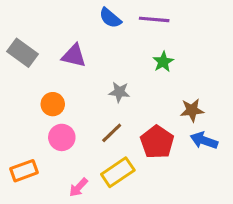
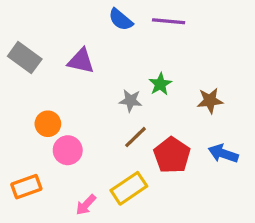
green star: (163, 62) -> (160, 84), moved
orange circle: (53, 104) -> (48, 124), moved
brown star: (192, 110) -> (210, 101), moved
brown line: (112, 133) -> (136, 137), moved

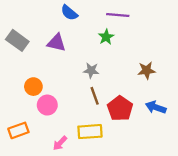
blue semicircle: (121, 20) -> (69, 13), moved
green star: (160, 84) -> (106, 37), moved
brown line: (136, 137) -> (95, 96), turned -66
yellow rectangle: (129, 188) -> (90, 132), turned 30

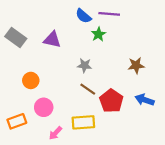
blue semicircle: (69, 13) -> (83, 16), moved
brown line: (95, 96) -> (88, 89), turned -35
pink circle: (47, 105) -> (44, 107), moved

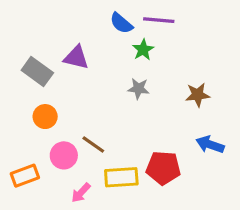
gray rectangle: (16, 38) -> (37, 71), moved
gray star: (84, 65) -> (138, 89), moved
brown line: (88, 89) -> (93, 145), moved
red pentagon: (111, 101) -> (163, 168), moved, turned -30

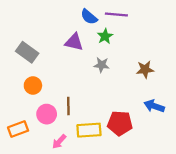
purple triangle: (76, 57) -> (74, 42), moved
brown line: (93, 145) -> (68, 106), turned 54

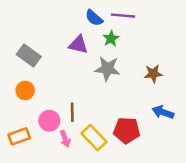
gray star: (102, 65) -> (107, 69), size x1.5
orange circle: (33, 85) -> (25, 90), moved
yellow rectangle: (89, 130) -> (94, 138), turned 50
pink arrow: (59, 142) -> (65, 139), moved, turned -63

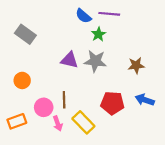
purple triangle: (78, 45) -> (69, 60), moved
gray rectangle: (29, 55) -> (25, 34), moved
red pentagon: (127, 130) -> (112, 103), moved

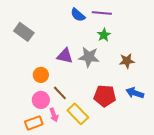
green star: (98, 34) -> (104, 35), moved
orange circle: (22, 80) -> (41, 75), moved
brown line: (64, 100) -> (60, 93), turned -42
orange rectangle: (17, 121) -> (34, 123), moved

